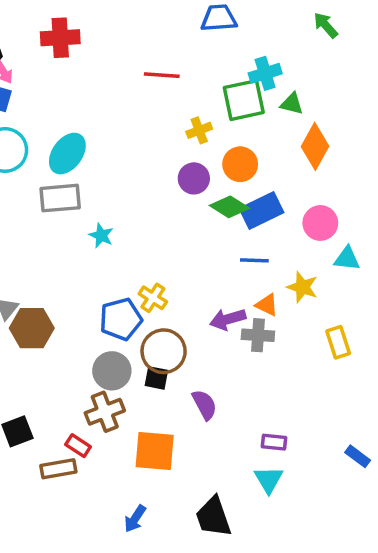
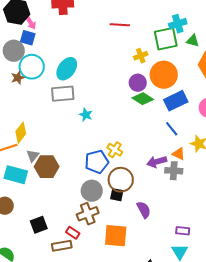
orange circle: (240, 164) -> (164, 75), size x1.4
green diamond: (229, 207) -> (143, 99), moved
blue line: (254, 260) -> (172, 129), turned 49

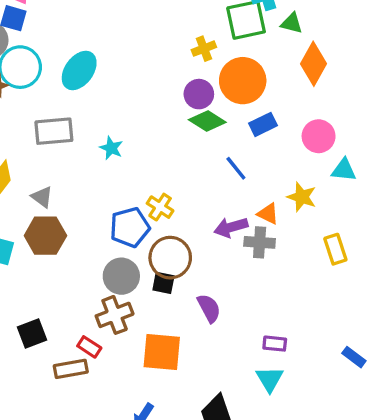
gray rectangle: (63, 94) -> (54, 131), moved
blue rectangle: (176, 101) -> (263, 124), size x0.7
blue line: (172, 129) -> (236, 168), moved
gray triangle: (33, 156) -> (42, 197), moved, turned -32

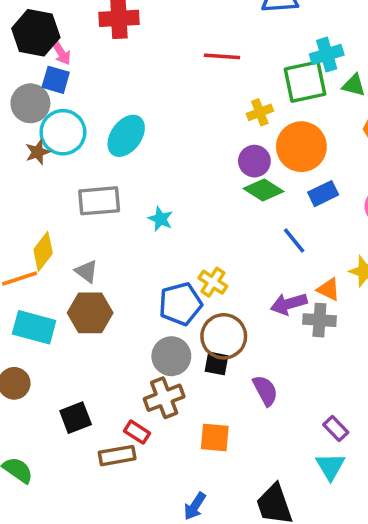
purple rectangle: (275, 344) -> (336, 428), turned 40
orange square: (162, 352) -> (215, 438), size x0.7

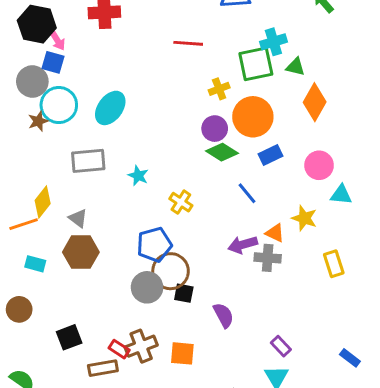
yellow cross: (213, 282) -> (181, 202), moved
cyan rectangle: (34, 327) -> (35, 264), size x0.6
brown circle: (224, 336) -> (171, 271), moved
brown cross: (164, 398) -> (141, 346), moved

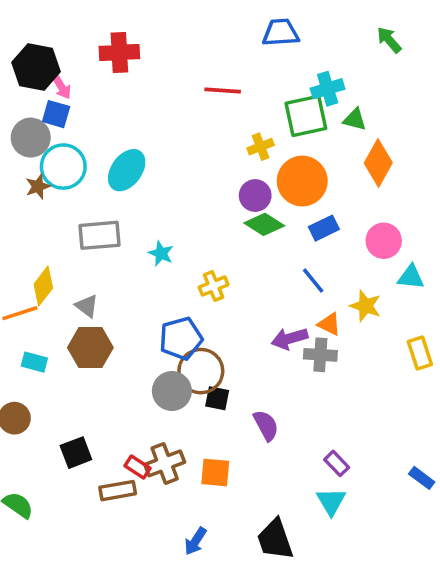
blue line: (247, 193) -> (313, 281), moved
yellow cross: (181, 202) -> (214, 286), turned 35
yellow rectangle: (334, 264) -> (420, 353), moved

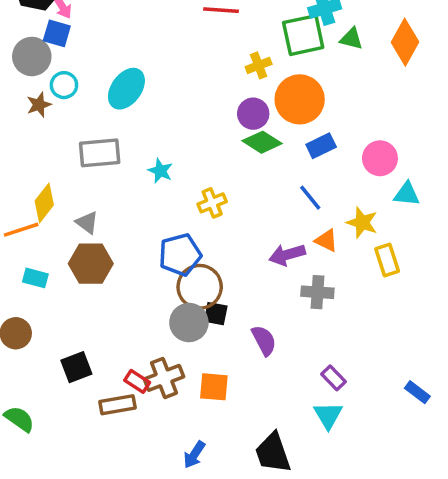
orange diamond: (378, 163) -> (405, 42), moved
cyan circle: (63, 167) -> (64, 85), size x0.6
yellow rectangle: (420, 353) -> (387, 260), moved
gray cross: (320, 355) -> (317, 292), moved
gray circle: (172, 391) -> (189, 323), moved

